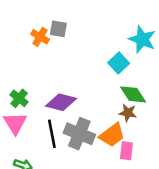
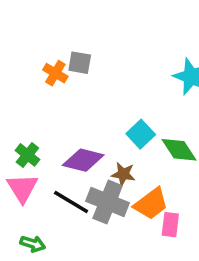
cyan square: (119, 63) -> (141, 134), moved
brown star: (128, 113) -> (123, 174), moved
black line: (52, 134) -> (71, 202), turned -48

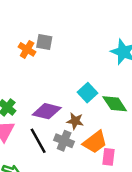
black line: (71, 202) -> (38, 141), turned 30
gray cross: (108, 202) -> (64, 141), size x0.7

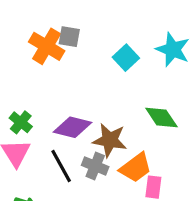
orange cross: (27, 49) -> (47, 46), size x1.5
cyan square: (88, 93) -> (126, 58), moved
brown star: (75, 121) -> (110, 140), size x1.5

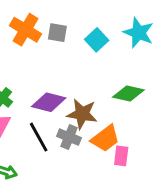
gray square: (69, 37) -> (57, 33), moved
green diamond: (161, 117) -> (128, 94), turned -44

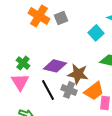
gray square: (57, 33) -> (61, 18), turned -32
cyan square: (97, 40) -> (96, 33), moved

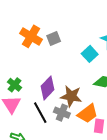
purple diamond: (55, 66) -> (47, 88), turned -60

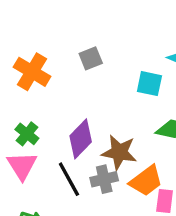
orange cross: (31, 36) -> (32, 72), moved
cyan square: (90, 54) -> (149, 84), turned -35
gray cross: (62, 113) -> (104, 179), turned -35

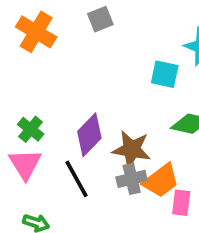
gray square: (91, 58) -> (100, 19), moved
orange cross: (32, 72) -> (36, 32), moved
gray cross: (104, 179) -> (132, 179), moved

